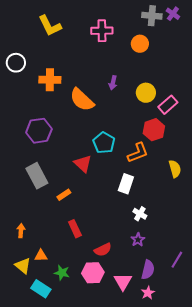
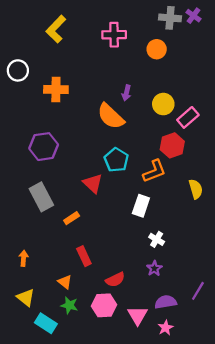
yellow L-shape: (50, 26) -> (56, 29), turned 70
orange semicircle: (82, 100) -> (111, 116), moved
orange triangle: (41, 256) -> (65, 282), moved, turned 40
purple semicircle: (148, 270) -> (166, 302), turned -114

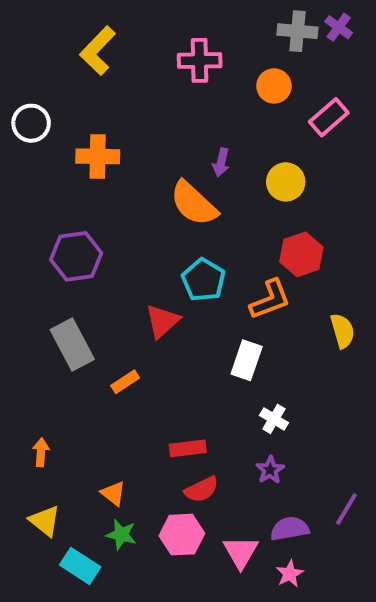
pink rectangle: (188, 117) -> (329, 117), moved
red triangle: (93, 183) -> (162, 321), turned 35
red rectangle: (84, 256) -> (188, 448), moved, turned -72

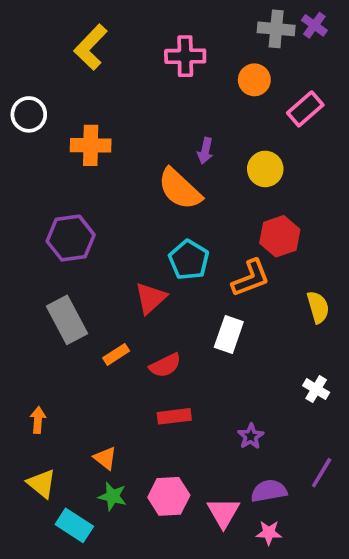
white cross: (274, 419) -> (316, 389), moved
red semicircle: (201, 489) -> (165, 365), moved
pink star: (290, 574) -> (269, 533), turned 30

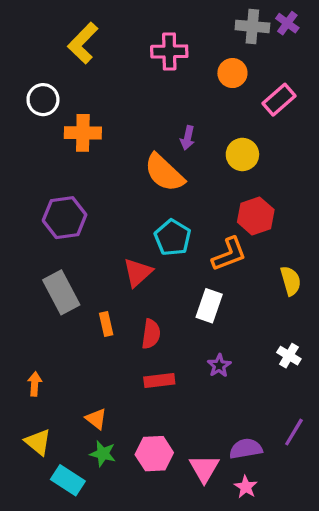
white circle: (29, 114) -> (43, 100), moved
orange rectangle: (116, 354) -> (106, 324), turned -70
red semicircle: (165, 365) -> (151, 334), turned -56
purple star: (251, 436) -> (219, 366), moved
pink star: (269, 533) -> (246, 487), turned 30

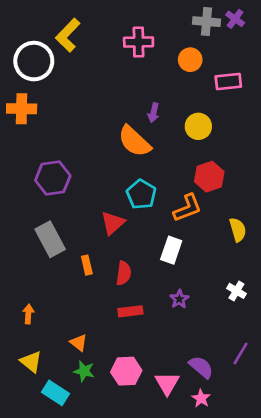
white circle: (43, 100) -> (34, 61), moved, size x1.5
pink rectangle: (279, 100) -> (228, 81), turned 35
orange cross: (83, 133) -> (22, 109), moved
purple semicircle: (246, 449) -> (201, 367), turned 50

